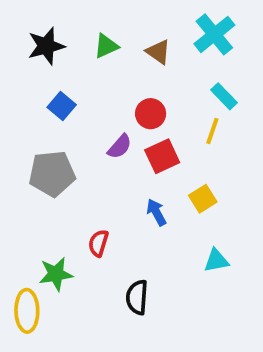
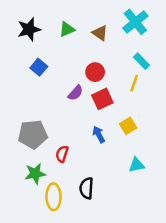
gray pentagon: (52, 174) -> (33, 134), moved
yellow ellipse: (27, 311) -> (53, 197), moved

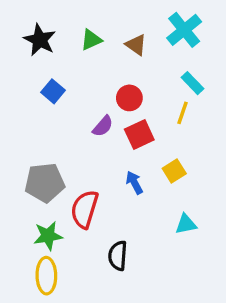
black star: (29, 29) -> (40, 40), turned -30
red semicircle: (62, 154) -> (85, 209), size x1.6
yellow ellipse: (53, 197) -> (46, 276), moved

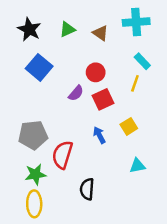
cyan cross: (184, 30) -> (136, 22), turned 35
blue square: (53, 91) -> (39, 67), size x1.5

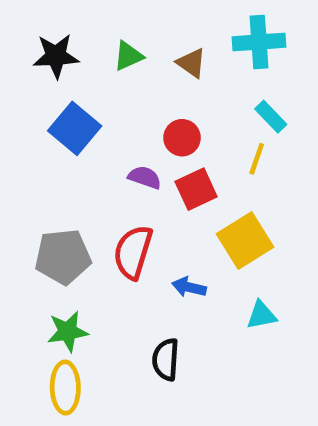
black star: (29, 29) -> (56, 56), turned -30
purple semicircle: (76, 93) -> (145, 177), turned -112
yellow square: (129, 126) -> (245, 240), size x1.6
blue arrow: (99, 135) -> (189, 287), moved, turned -49
red semicircle: (62, 155) -> (133, 252), moved

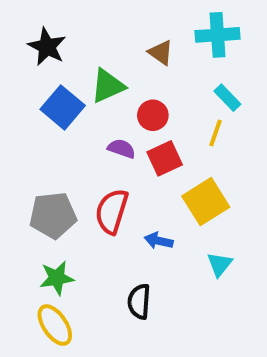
black star: (56, 56) -> (47, 47), turned 30
green triangle: (128, 56) -> (108, 86), moved, size x1.4
cyan triangle: (261, 315) -> (219, 264), turned -40
yellow ellipse: (65, 388) -> (55, 325), turned -33

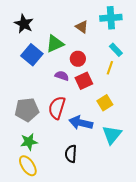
yellow square: (206, 202) -> (105, 103), size x0.7
blue arrow: (159, 241) -> (81, 123), size x1.6
cyan triangle: (219, 264) -> (112, 135), size x1.5

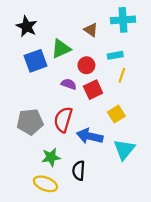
cyan rectangle: (116, 50) -> (115, 55), moved, turned -56
blue square: (32, 55) -> (35, 61), turned 30
green star: (29, 142) -> (51, 157), moved
yellow ellipse: (28, 166) -> (45, 184), moved, turned -35

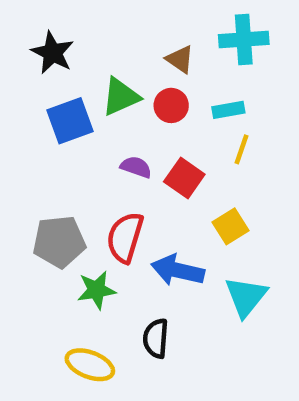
red circle: (86, 65) -> (171, 105), moved
red square: (93, 90) -> (184, 178), turned -30
green star: (51, 157) -> (96, 290), moved

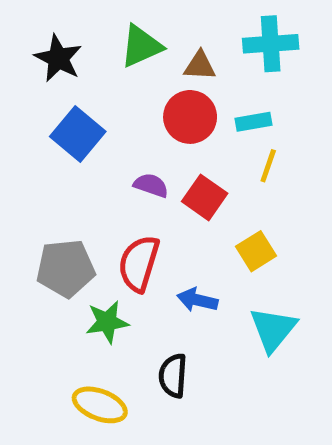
brown triangle: (180, 59) -> (200, 66), turned -32
green triangle: (121, 97) -> (141, 46), moved
red circle: (171, 105) -> (190, 117), size x1.4
blue square: (70, 121) -> (78, 134), turned -30
blue arrow: (178, 270) -> (197, 300), size x0.7

